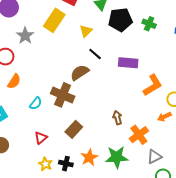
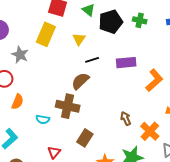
black line: (95, 54) -> (92, 60), turned -48
cyan semicircle: (36, 103) -> (43, 119), turned 72

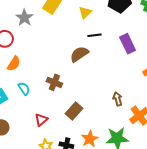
purple rectangle: (126, 63) -> (128, 44), turned 60
brown cross: (68, 106) -> (54, 82), moved, size x0.7
cyan semicircle: (43, 119) -> (24, 89), moved, turned -144

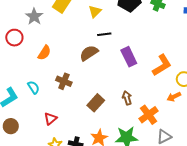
purple rectangle: (128, 44) -> (129, 57), moved
orange semicircle: (14, 64) -> (44, 53), moved
brown rectangle: (74, 111) -> (96, 103), moved

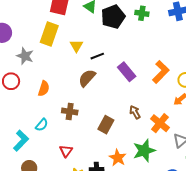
yellow triangle: (95, 11) -> (76, 46), moved
cyan semicircle: (33, 87) -> (42, 125), turned 88

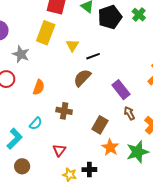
green cross: (142, 13) -> (139, 15), turned 32
purple rectangle: (127, 72) -> (121, 90), moved
orange star: (118, 158) -> (110, 147), moved

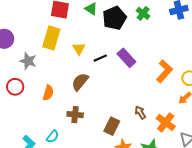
brown semicircle: (82, 78) -> (80, 82), moved
purple rectangle: (121, 90) -> (126, 58), moved
cyan semicircle: (36, 123) -> (53, 137), moved

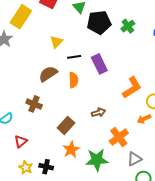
yellow rectangle: (51, 38) -> (21, 17), moved
orange semicircle: (48, 93) -> (73, 80), moved, turned -35
brown arrow: (140, 113) -> (98, 112), moved, turned 88

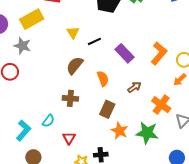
yellow rectangle: (21, 17) -> (32, 19), turned 45
purple rectangle: (99, 64) -> (124, 53), moved
orange semicircle: (73, 80) -> (103, 79), moved
green star: (97, 160) -> (147, 133), turned 30

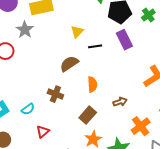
purple rectangle: (124, 53) -> (124, 40), moved

